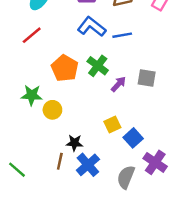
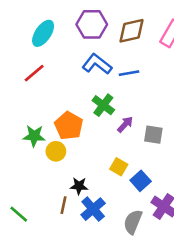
orange pentagon: (65, 68) -> (69, 126), moved
gray square: (147, 78) -> (153, 135), moved
yellow square: (112, 124) -> (119, 167), turned -35

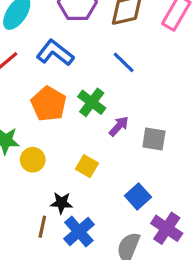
blue L-shape: (97, 64) -> (55, 53), moved
blue line: (129, 73) -> (124, 62), turned 54
orange pentagon: (69, 126) -> (49, 104), moved
yellow square: (119, 167) -> (87, 166), moved

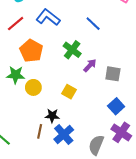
orange pentagon: (49, 104) -> (31, 51), moved
blue square: (138, 196) -> (116, 106), moved

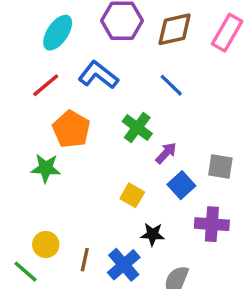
gray square: (113, 74) -> (220, 167), moved
yellow circle: (33, 87) -> (46, 244), moved
blue square: (116, 106) -> (181, 185), moved
black star: (52, 116) -> (153, 234), moved
purple cross: (121, 132) -> (212, 224), moved, turned -30

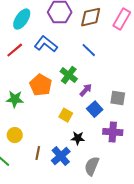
orange pentagon: (71, 129) -> (41, 85), moved
yellow circle: (46, 244) -> (15, 135), moved

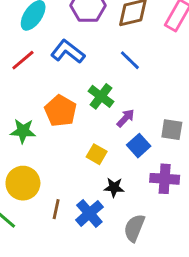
yellow circle: (15, 135) -> (23, 183), size x1.5

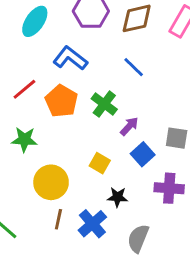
red line: (23, 60) -> (24, 89), moved
orange pentagon: (61, 111) -> (61, 101), moved
yellow circle: (23, 183) -> (51, 182), moved

